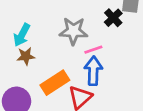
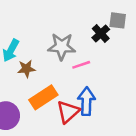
brown star: (26, 56) -> (26, 69), moved
blue arrow: (93, 71) -> (86, 101), moved

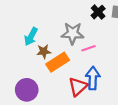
black cross: (101, 33) -> (98, 12), moved
orange rectangle: (43, 97) -> (58, 62), moved

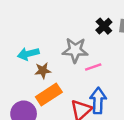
cyan arrow: (31, 37) -> (28, 54), turned 48
orange rectangle: (58, 62) -> (49, 95), moved

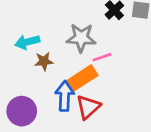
orange rectangle: (49, 95) -> (83, 78), moved
blue arrow: (98, 101) -> (65, 96), moved

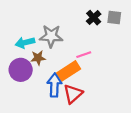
gray star: (81, 38) -> (51, 36), moved
purple circle: (22, 111) -> (21, 70), moved

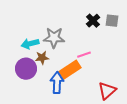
red triangle: (73, 94) -> (107, 91), moved

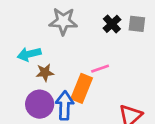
gray star: (54, 38) -> (63, 21), moved
purple circle: (26, 69) -> (40, 104), moved
orange rectangle: (70, 70) -> (82, 88), turned -35

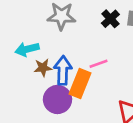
purple circle: (40, 104) -> (58, 99), moved
blue arrow: (65, 105) -> (63, 70), moved

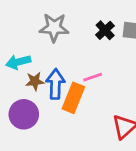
purple circle: (58, 99) -> (24, 114), moved

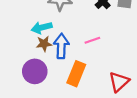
cyan arrow: (18, 62) -> (42, 28), moved
orange rectangle: (73, 98) -> (76, 74), moved

